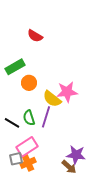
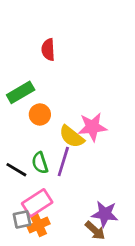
red semicircle: (35, 36) -> (48, 50), turned 56

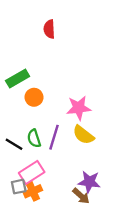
red semicircle: (48, 50) -> (49, 29), moved
yellow semicircle: (72, 137) -> (83, 135), moved

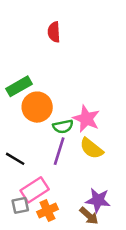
orange circle: (34, 97) -> (37, 107), size x1.5
pink star: (79, 108) -> (86, 119), turned 30
green semicircle: (34, 138) -> (63, 126), moved, turned -84
orange cross: (33, 191) -> (47, 211), moved

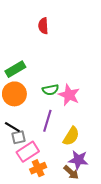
orange circle: (37, 107) -> (14, 94), moved
green semicircle: (63, 126) -> (50, 90), moved
yellow semicircle: (91, 148) -> (71, 136), moved, turned -96
gray square: (20, 205) -> (19, 137), moved

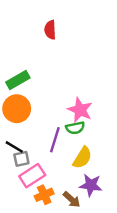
green semicircle: (50, 90) -> (75, 128), moved
brown arrow: (71, 172) -> (72, 200), moved

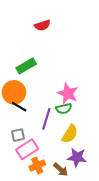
red semicircle: (50, 30) -> (42, 25), turned -105
green rectangle: (18, 80) -> (26, 66), moved
black line: (14, 147) -> (19, 107), moved

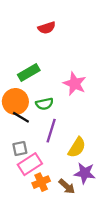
pink star: (68, 93) -> (75, 84), moved
green semicircle: (64, 109) -> (44, 104), moved

